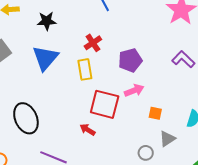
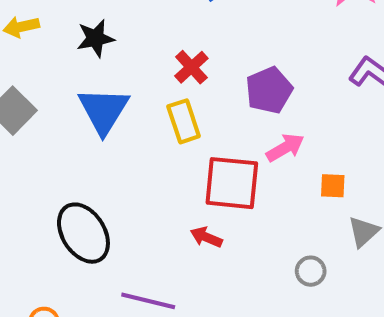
gray circle: (146, 153) -> (311, 271), moved

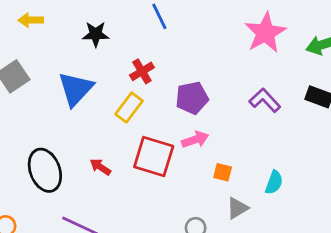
black star: (96, 38) -> (96, 34), moved
yellow rectangle: (184, 121) -> (129, 107), turned 44
red arrow: (206, 237) -> (100, 167), moved

